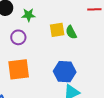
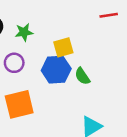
green semicircle: (71, 32) -> (82, 76), moved
blue hexagon: (65, 72) -> (56, 70), moved

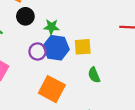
blue hexagon: (56, 70) -> (56, 48), moved
orange square: (19, 104) -> (52, 89), moved, turned 30

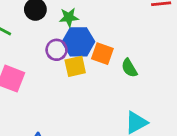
yellow square: (83, 47) -> (75, 66), moved
orange square: (52, 89) -> (102, 54), moved, size x0.7

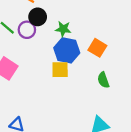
purple circle: (57, 50) -> (27, 30), moved
orange square: (102, 54) -> (97, 48), moved

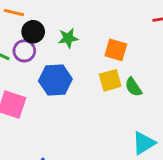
blue hexagon: (67, 50) -> (55, 80), moved
yellow square: (60, 70) -> (110, 80), moved

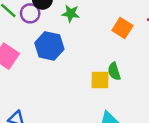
orange square: (116, 50) -> (122, 28), moved
yellow square: (110, 80) -> (100, 80), moved

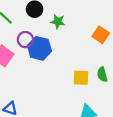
purple circle: (30, 13) -> (25, 40), moved
green semicircle: (114, 71) -> (102, 74), moved

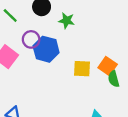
orange square: (101, 35) -> (108, 66), moved
yellow square: (81, 78) -> (82, 69), moved

